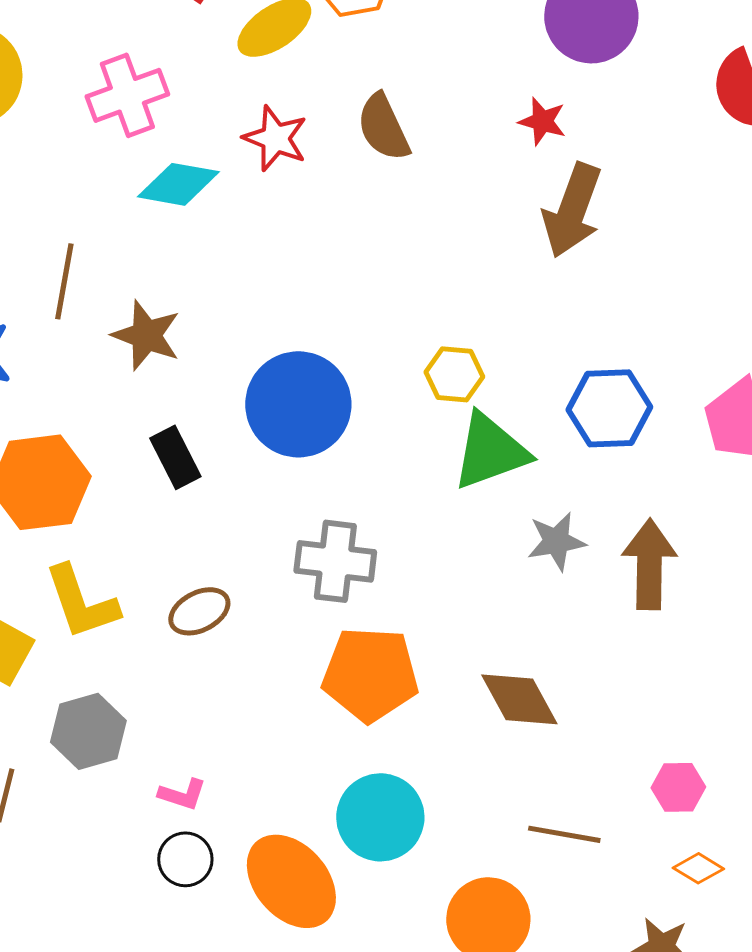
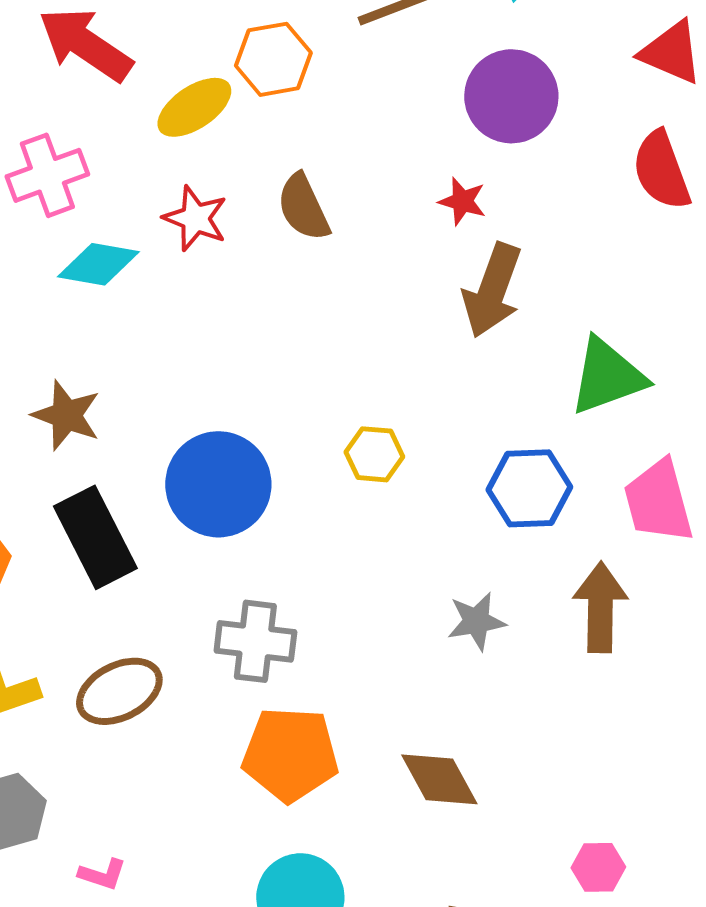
green triangle: (490, 451) -> (607, 376), moved
black rectangle: (175, 457) -> (95, 537), size x1.6
brown arrow: (649, 564) -> (600, 607), moved
brown ellipse: (199, 611) -> (119, 691), size x1.4

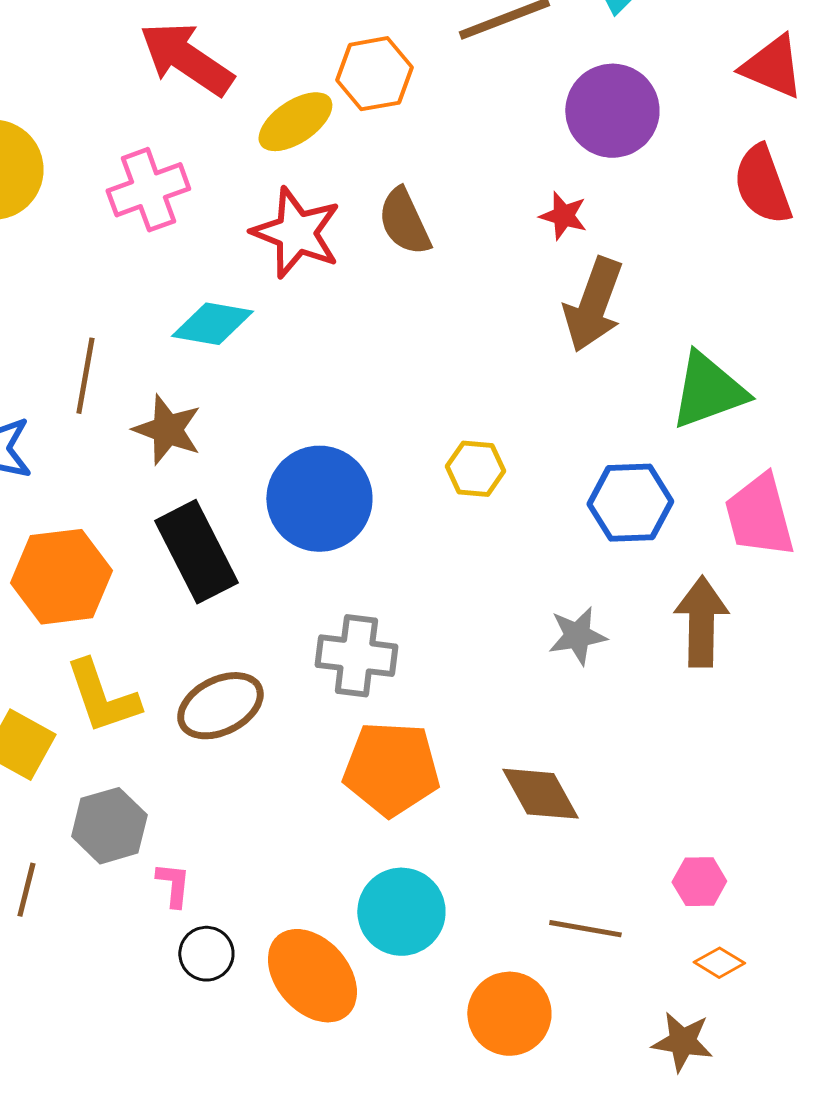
red star: (195, 218) -> (296, 233), size x1.4
cyan diamond: (98, 264) -> (212, 324), moved
pink L-shape: (102, 874) -> (173, 885), moved, turned -102

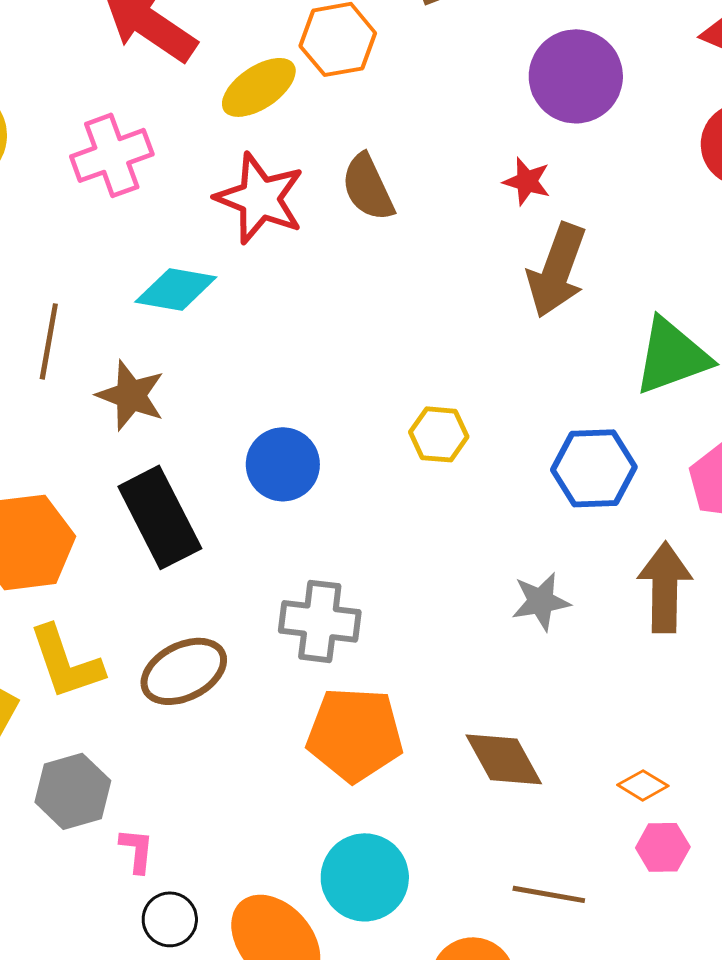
blue circle: (319, 499) -> (283, 464), size x0.7
orange diamond: (719, 963) -> (643, 785), moved

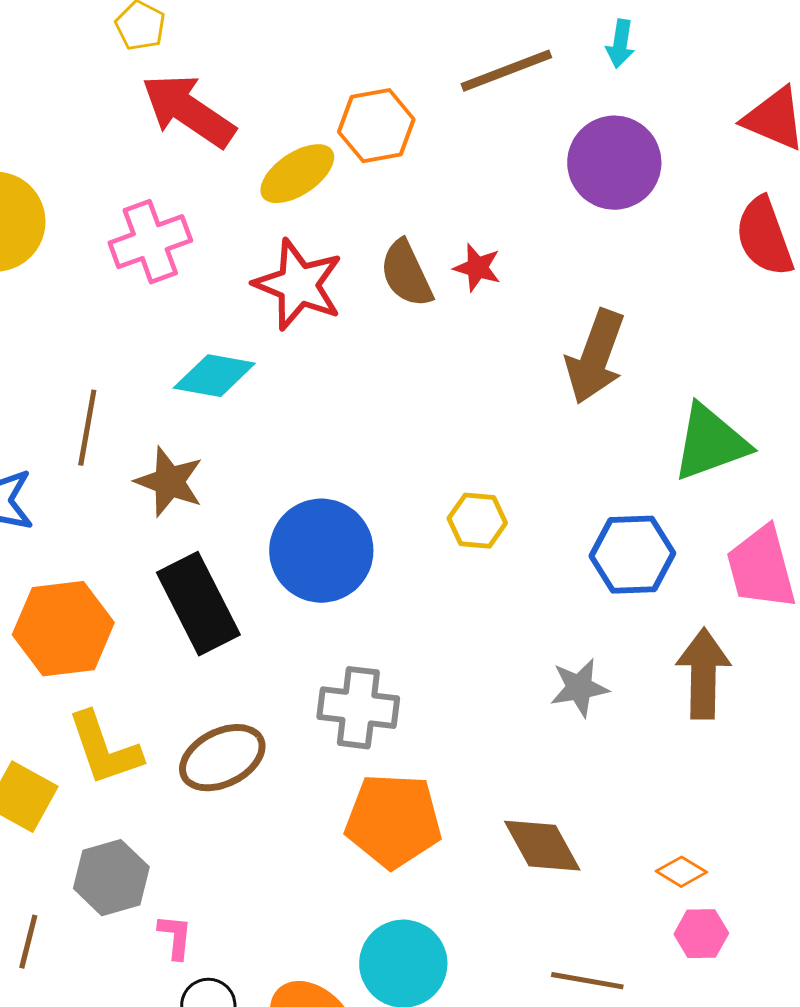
red star: (527, 181) -> (477, 268), moved
blue circle: (283, 464) -> (321, 551), size x1.4

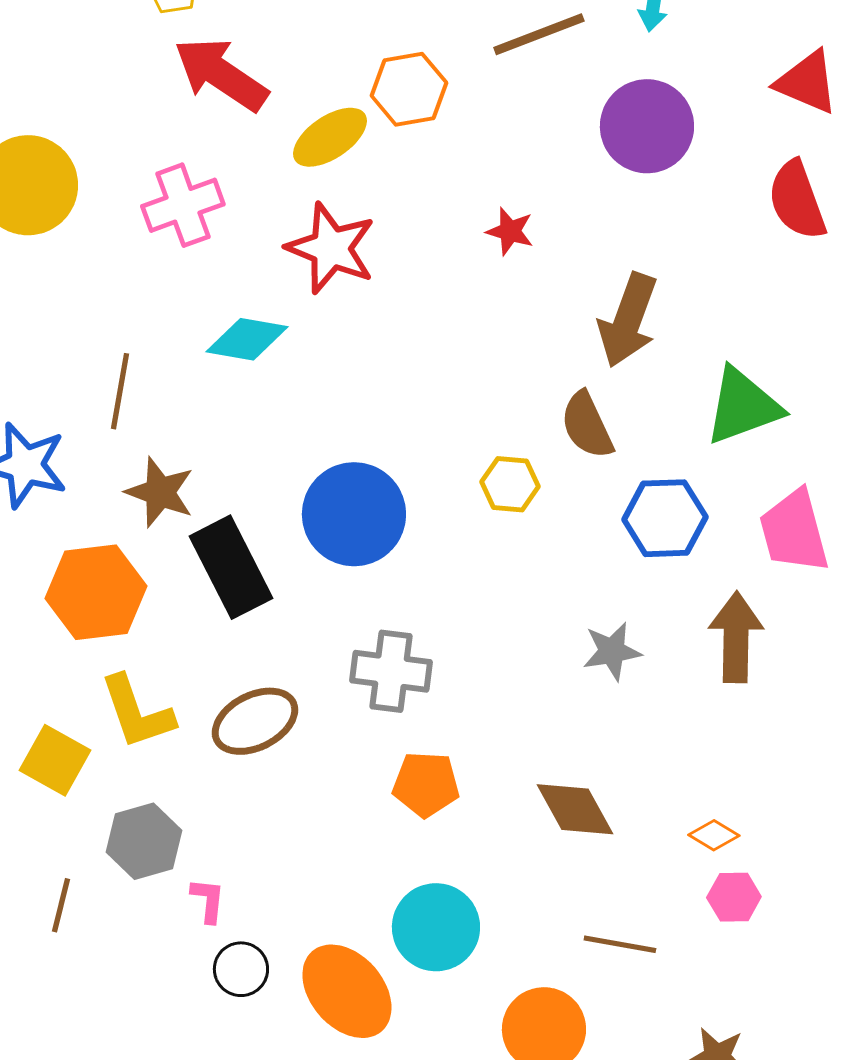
brown semicircle: (406, 274) -> (587, 425), moved
brown star: (169, 482) -> (160, 492), moved
orange pentagon: (393, 821) -> (426, 784), size x0.7

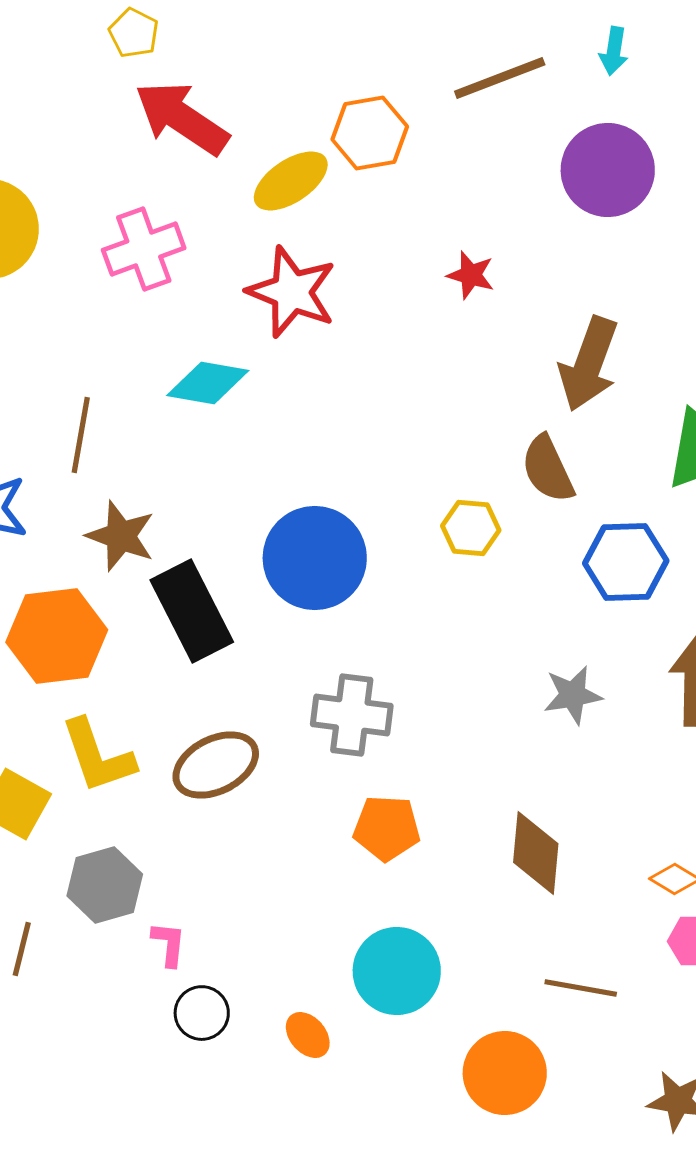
brown diamond: (575, 809) -> (536, 853), turned 34
orange ellipse: (347, 991) -> (308, 1035), size x0.5

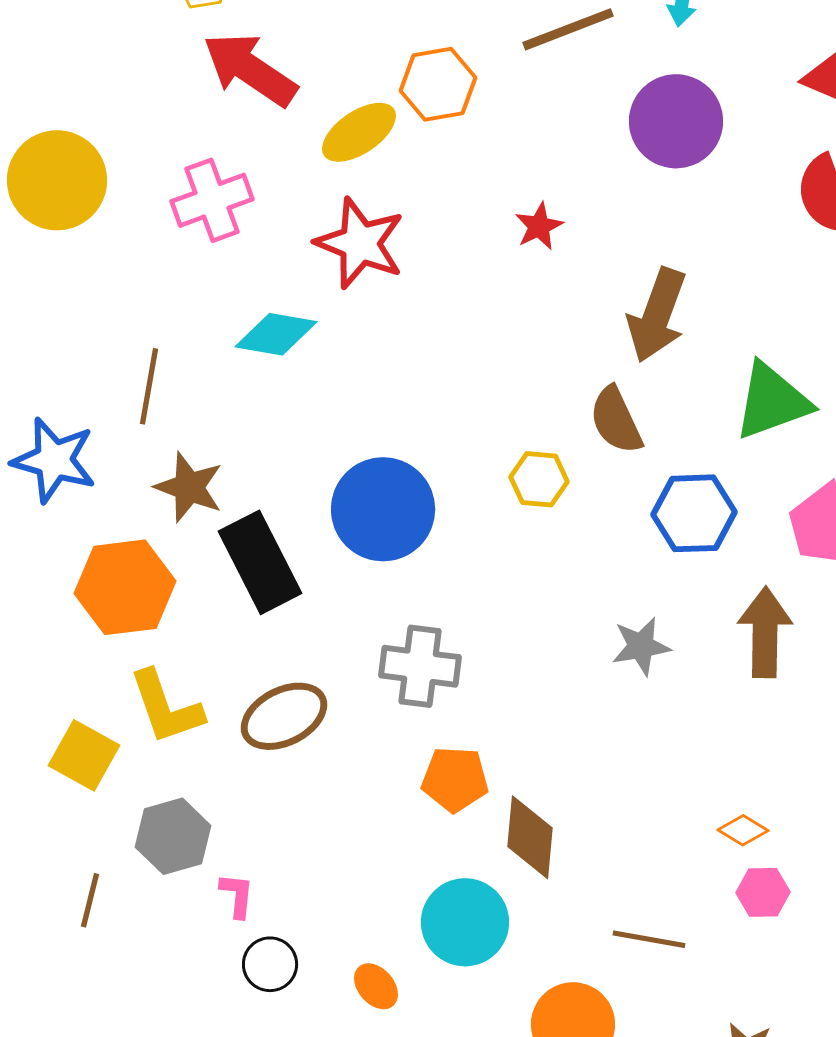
red star: (471, 275) -> (539, 226), turned 30
brown diamond: (536, 853) -> (530, 837), moved

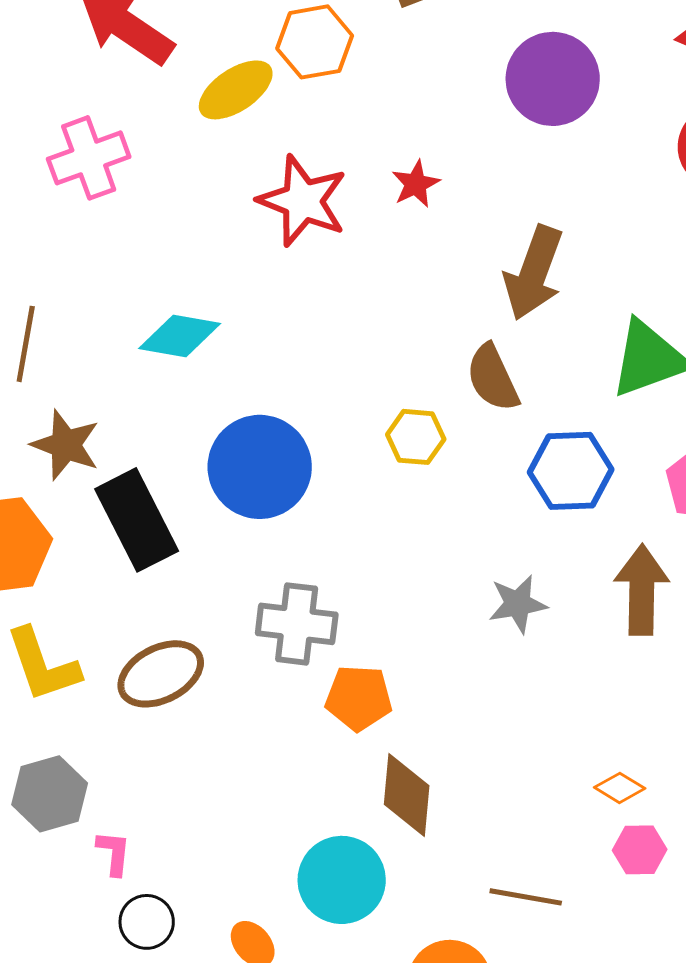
red star: (360, 243) -> (303, 201), moved
cyan diamond: (276, 334) -> (180, 336), moved
orange pentagon: (455, 779) -> (359, 698), moved

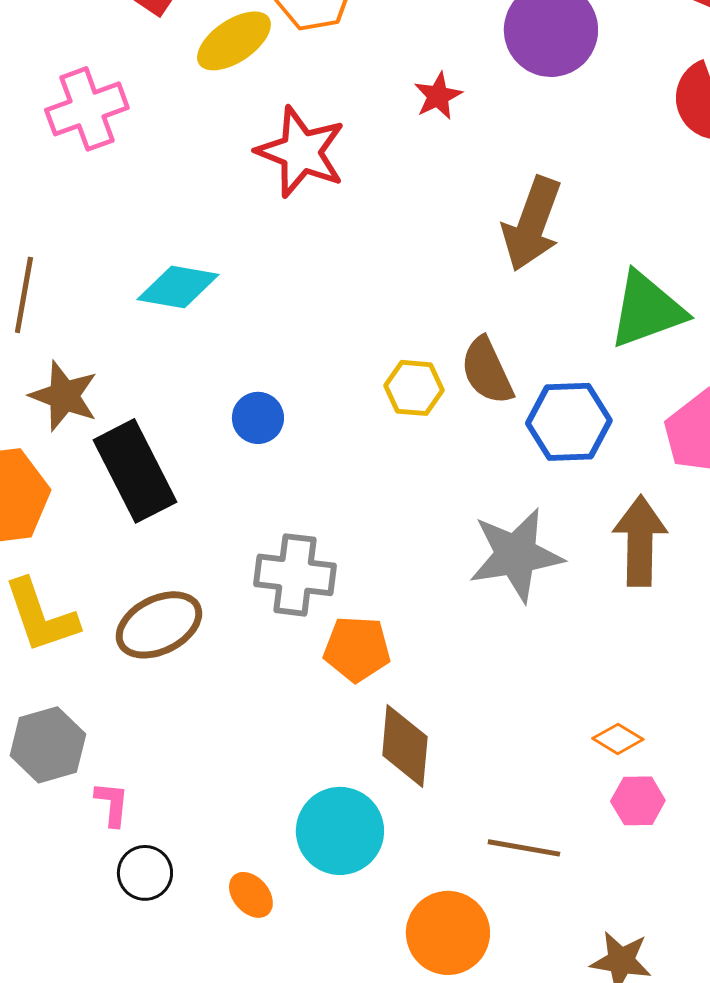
red star: (416, 184) -> (438, 96), moved
brown semicircle: (493, 378) -> (487, 371), moved
blue circle: (260, 467) -> (258, 418), size x0.5
gray star: (518, 604) -> (516, 555), size x1.6

